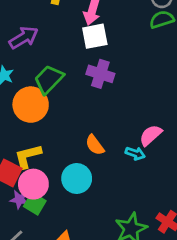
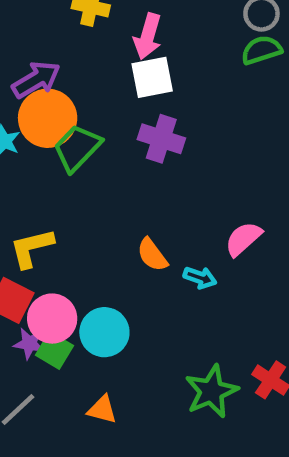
orange circle: (31, 105) -> (48, 118), moved
cyan arrow: (135, 153) -> (200, 278), moved
yellow L-shape: (28, 156) -> (32, 248), moved
cyan circle: (77, 179) -> (104, 332), moved

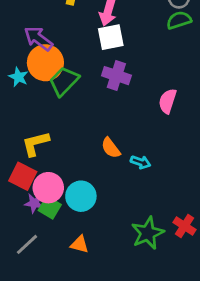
purple arrow: (36, 80) -> (38, 39), turned -112
pink semicircle: (243, 239) -> (168, 101), moved, turned -30

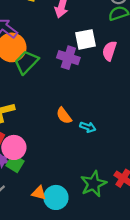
white square: (111, 37) -> (85, 39), moved
pink semicircle: (168, 101) -> (109, 51), moved
cyan circle: (81, 196) -> (56, 197), moved

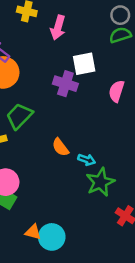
pink semicircle: (109, 51) -> (117, 91), moved
green trapezoid: (26, 62) -> (19, 116), moved
green star: (93, 184) -> (100, 182), moved

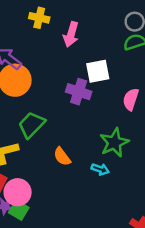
orange semicircle: (60, 147) -> (62, 157), moved
green star: (100, 182) -> (114, 143), moved

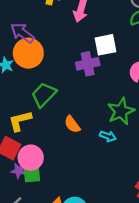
purple cross: (79, 92) -> (88, 64), turned -30
green square: (19, 210) -> (32, 174), turned -36

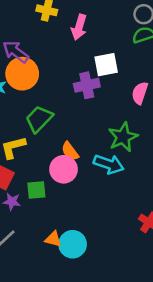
cyan arrow: (108, 136) -> (109, 164), size x1.6
pink circle: (31, 158) -> (64, 169), moved
green square: (32, 174) -> (36, 190), moved

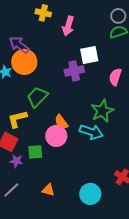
cyan circle: (73, 244) -> (90, 194), moved

